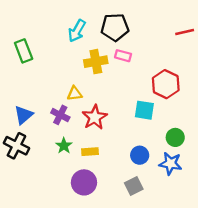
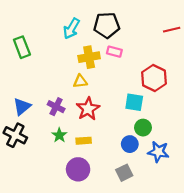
yellow triangle: (75, 94) -> (80, 81), moved
green circle: (175, 137) -> (143, 128), moved

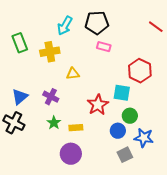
red line: (172, 30) -> (156, 27), turned 49
yellow cross: (89, 57) -> (50, 52), moved
red star: (88, 109) -> (98, 105), moved
gray square: (124, 173) -> (125, 155), moved

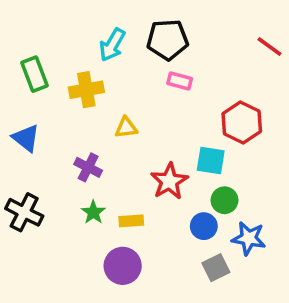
blue triangle: (20, 97) -> (26, 138), moved, turned -42

